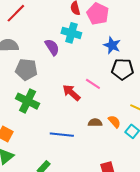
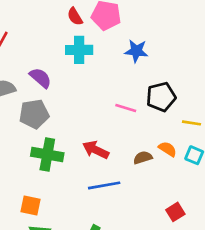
purple semicircle: (52, 47) -> (40, 78), moved
black pentagon: (123, 69) -> (161, 97), moved
red arrow: (71, 93) -> (96, 150), moved

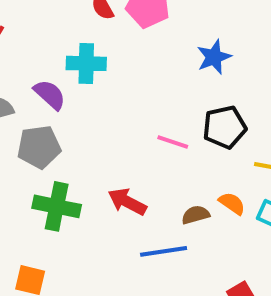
cyan cross: (79, 50) -> (86, 63), moved
blue star: (136, 51) -> (214, 57), moved, turned -30
blue line: (104, 185) -> (164, 251), moved

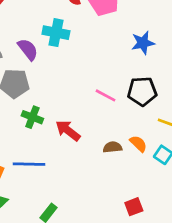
green cross: (57, 206) -> (32, 117), moved, size x0.7
blue line: (164, 251) -> (29, 164), moved

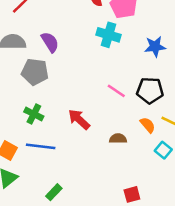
cyan cross: (56, 33) -> (109, 35), moved
green cross: (32, 117) -> (34, 114), moved
orange semicircle: (138, 144) -> (148, 125), moved

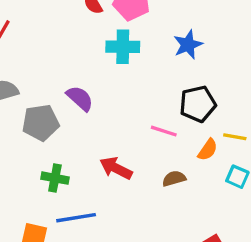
purple semicircle: (50, 42) -> (80, 98), moved
pink line: (116, 91) -> (164, 131), moved
orange semicircle: (148, 125) -> (208, 150), turned 91

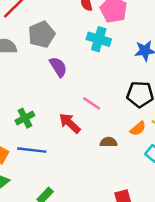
gray pentagon: (41, 123) -> (42, 34), moved, turned -30
pink line: (164, 131) -> (92, 103), moved
green cross: (55, 178) -> (25, 118), turned 36

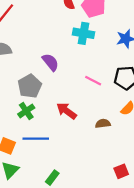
gray pentagon: (42, 34) -> (30, 86), moved
pink line: (92, 103) -> (93, 81), moved

